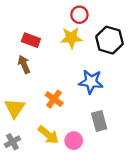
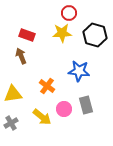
yellow triangle: (15, 108) -> (13, 94), turned 48
pink circle: (74, 141) -> (64, 109), moved

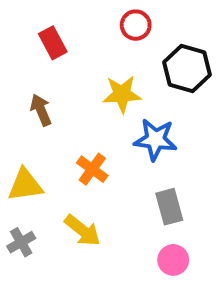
yellow star: (62, 33) -> (122, 94), moved
red rectangle: (27, 35) -> (53, 43), moved, turned 42
pink circle: (64, 109) -> (173, 260), moved

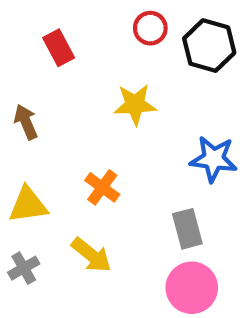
black hexagon: (187, 68) -> (209, 46), moved
brown arrow: (41, 110) -> (26, 122), moved
blue star: (155, 140) -> (214, 159), moved
pink circle: (173, 260) -> (192, 288), size x1.5

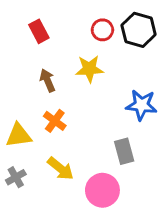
red circle: (150, 28) -> (102, 30), moved
brown arrow: (26, 122) -> (48, 80), moved
orange cross: (102, 187) -> (55, 121), moved
pink circle: (192, 288) -> (102, 190), moved

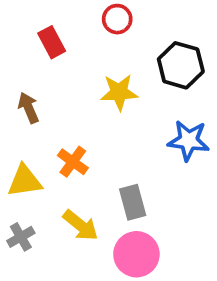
red circle: (102, 30) -> (117, 19), moved
black hexagon: (139, 30) -> (181, 65), moved
brown arrow: (48, 80) -> (28, 108), moved
gray rectangle: (124, 151) -> (133, 202), moved

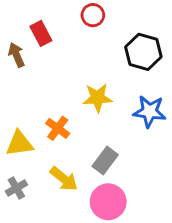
yellow star: (119, 92) -> (97, 98), moved
brown arrow: (28, 108) -> (16, 55), moved
gray rectangle: (133, 202) -> (105, 160), turned 52

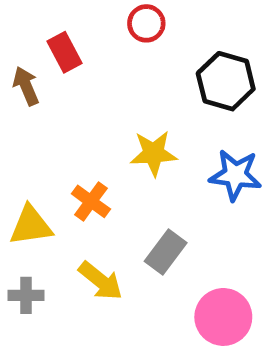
gray cross: (16, 188) -> (26, 295), turned 30
pink circle: (108, 202) -> (223, 317), moved

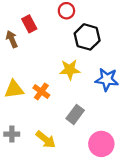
black hexagon: (226, 81) -> (87, 37), moved
yellow triangle: (31, 226) -> (14, 89), moved
yellow arrow: (101, 281) -> (46, 140), moved

